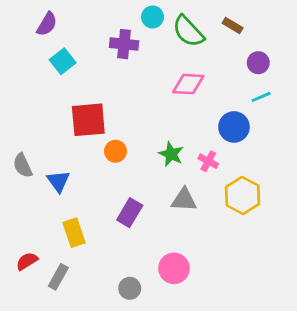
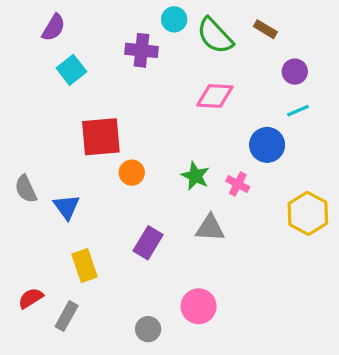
yellow hexagon: (243, 195) -> (308, 213), moved

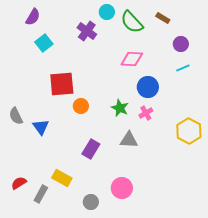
purple cross: (142, 50) -> (87, 31), turned 30
blue circle: (267, 145) -> (148, 87), moved
pink cross: (238, 184) -> (146, 113), turned 32
yellow rectangle: (84, 266) -> (62, 178), moved, turned -42

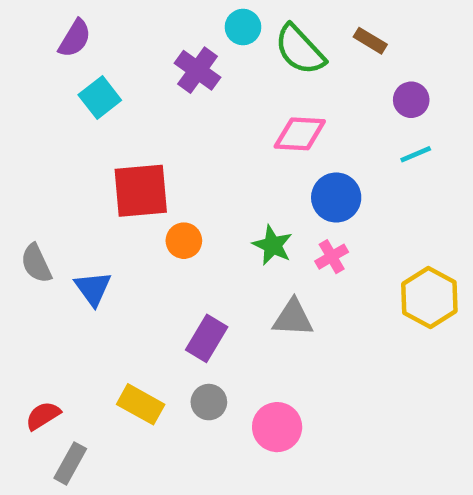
gray rectangle: (41, 194) -> (70, 463), moved
gray circle: (91, 202) -> (209, 402), moved

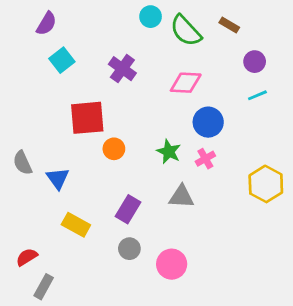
purple cross: (198, 70) -> (122, 69), moved
yellow rectangle: (141, 404) -> (76, 225), moved

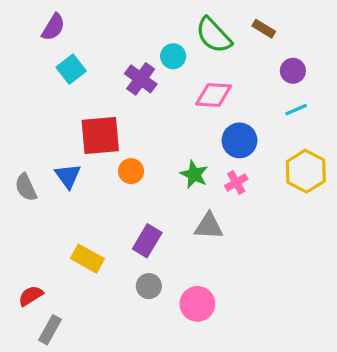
cyan circle: (151, 17) -> (173, 56), moved
blue triangle: (58, 178) -> (68, 176), moved
yellow hexagon: (266, 184) -> (306, 171), moved

